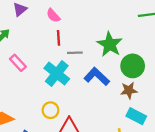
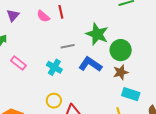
red line: (58, 38) -> (61, 12), moved
cyan cross: (57, 74) -> (54, 67), size x0.7

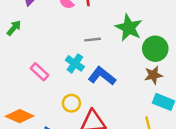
pink rectangle: (18, 63) -> (39, 72), moved
blue L-shape: (90, 64) -> (102, 76), moved

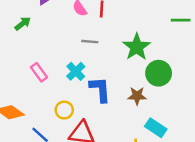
gray line: (92, 40) -> (90, 42), moved
brown star: (153, 75) -> (137, 96), moved
blue L-shape: (102, 76) -> (100, 89), turned 36

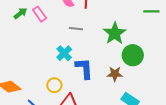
pink rectangle: (39, 72) -> (40, 14), moved

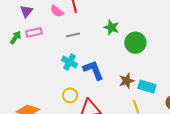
pink rectangle: (40, 14) -> (34, 32), turned -49
green star: (115, 33) -> (111, 27), size x0.7
brown star: (115, 74) -> (127, 81), moved

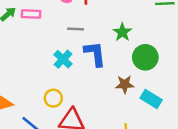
blue L-shape: (93, 70) -> (95, 54), moved
brown star: (127, 81) -> (125, 84), moved
cyan rectangle: (147, 86) -> (151, 99), moved

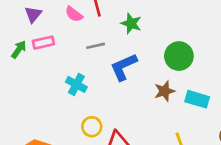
green star: (122, 32) -> (131, 23), moved
blue L-shape: (95, 54) -> (124, 67), turned -92
cyan cross: (63, 59) -> (76, 84), moved

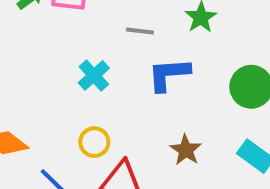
brown star: (165, 91) -> (186, 150), moved, turned 30

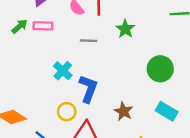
blue L-shape: (169, 74) -> (88, 89), moved, turned 120

